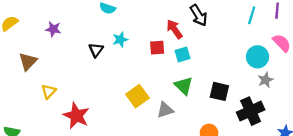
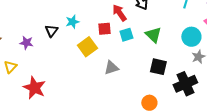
purple star: (53, 29) -> (26, 43), moved
green triangle: (184, 86) -> (153, 35), moved
yellow square: (137, 96) -> (87, 47), moved
gray triangle: (165, 110) -> (111, 68), moved

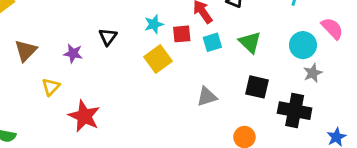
cyan star: (72, 22) -> (154, 24), moved
gray triangle: (111, 68) -> (207, 97), moved
black cross: (185, 84) -> (295, 111), turned 35

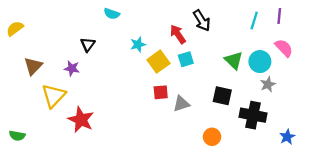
red square: (182, 34) -> (161, 92), moved
black triangle: (108, 37) -> (88, 44), moved
green triangle: (250, 42) -> (234, 60), moved
yellow square: (158, 59) -> (158, 62), moved
yellow triangle: (51, 87) -> (54, 96), size x1.6

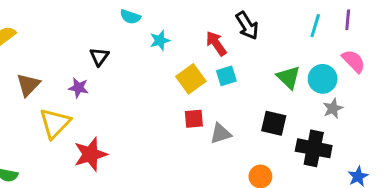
cyan star: (138, 44) -> (160, 40), moved
red star: (81, 120) -> (90, 154), turned 30

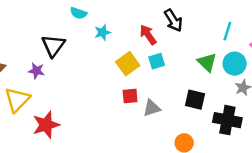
cyan line: (315, 26) -> (227, 31), moved
black triangle: (99, 57) -> (53, 46), size x1.5

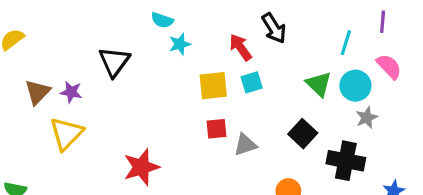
cyan semicircle: (78, 13) -> (162, 20), moved
yellow square: (128, 64) -> (213, 86), turned 30
purple star: (36, 71) -> (71, 92), moved
black square: (195, 100) -> (303, 134), turned 30
red star: (46, 125) -> (141, 167), moved

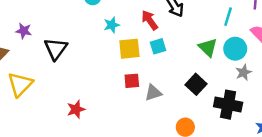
cyan star: (180, 44) -> (112, 25), moved
black triangle: (114, 62) -> (56, 49), moved
purple star: (71, 92) -> (24, 31), moved
red star: (141, 167) -> (76, 109), size x0.7

